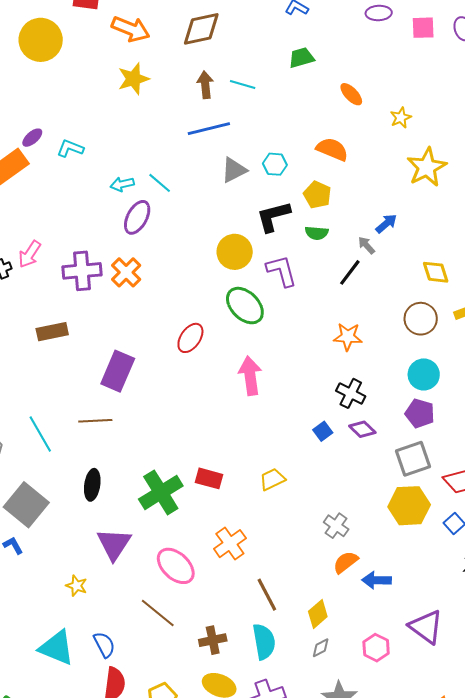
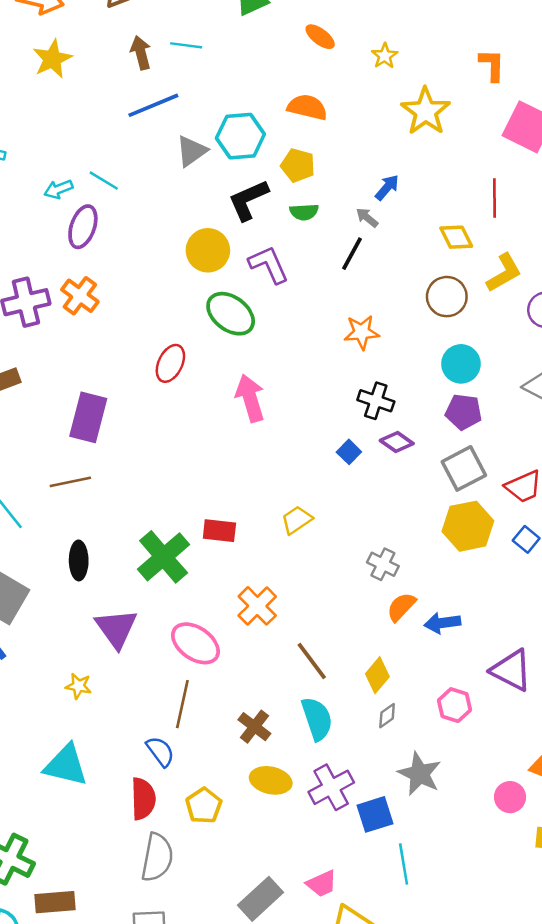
cyan hexagon: (275, 164) -> (240, 136), size x1.6
brown line: (158, 613) -> (182, 704), turned 72
brown cross: (213, 640) -> (254, 727), turned -32
blue semicircle: (104, 645) -> (160, 751), moved

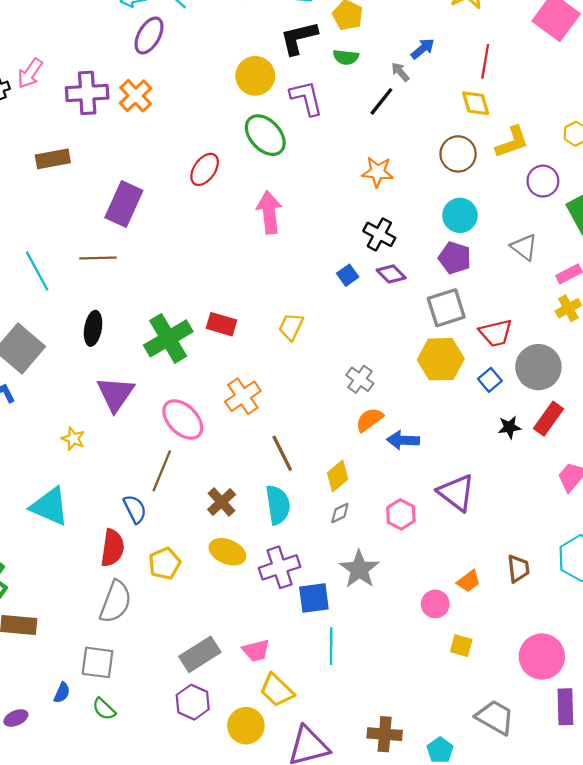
red line: (495, 198) -> (485, 61), moved
yellow trapezoid: (297, 520) -> (291, 327), turned -40

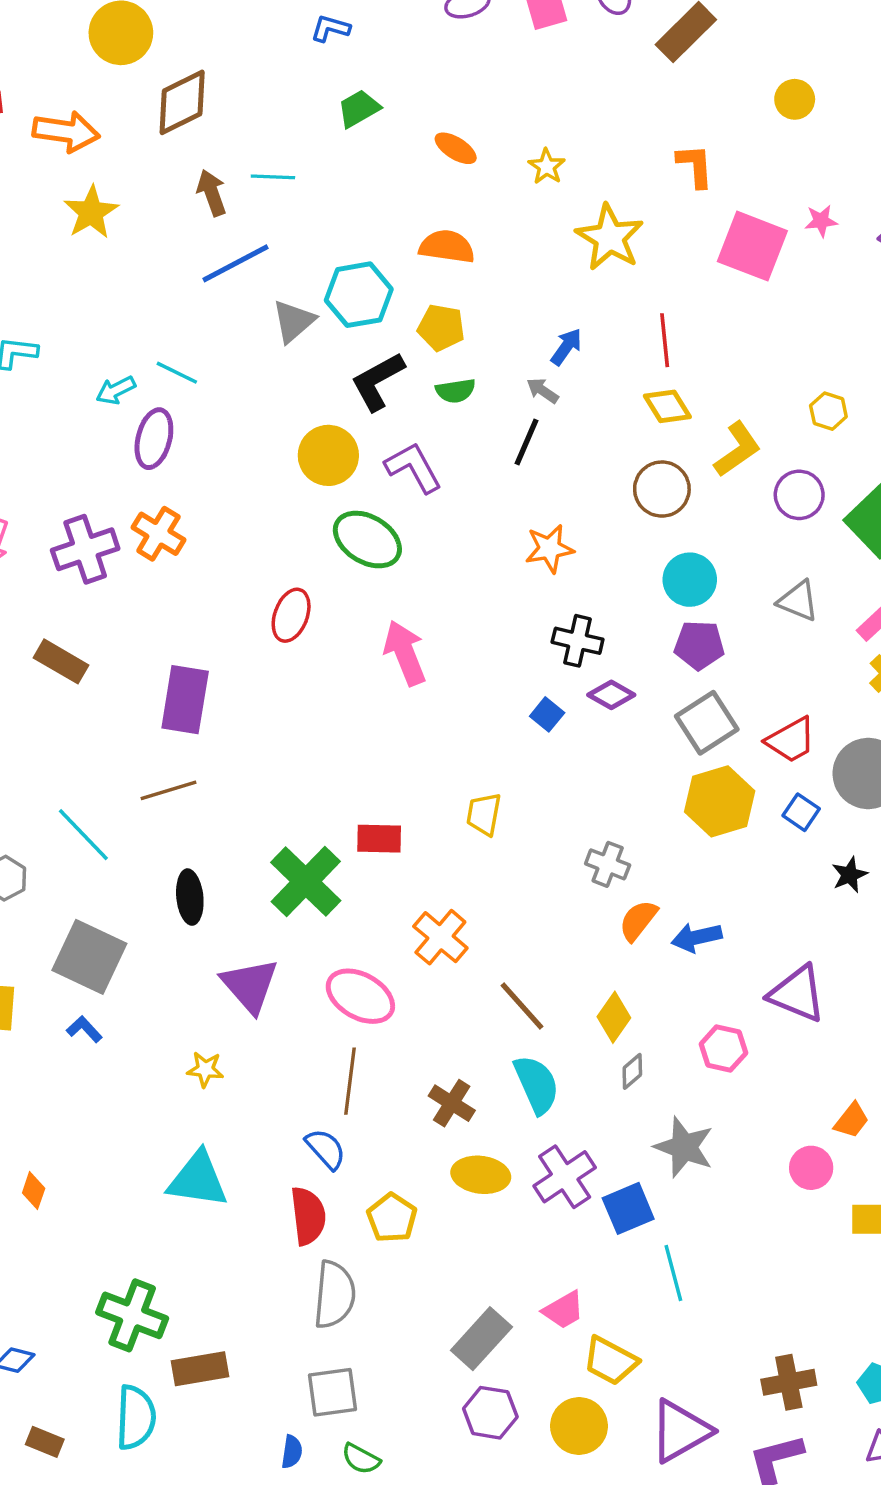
brown rectangle: (53, 159) -> (61, 661), turned 56

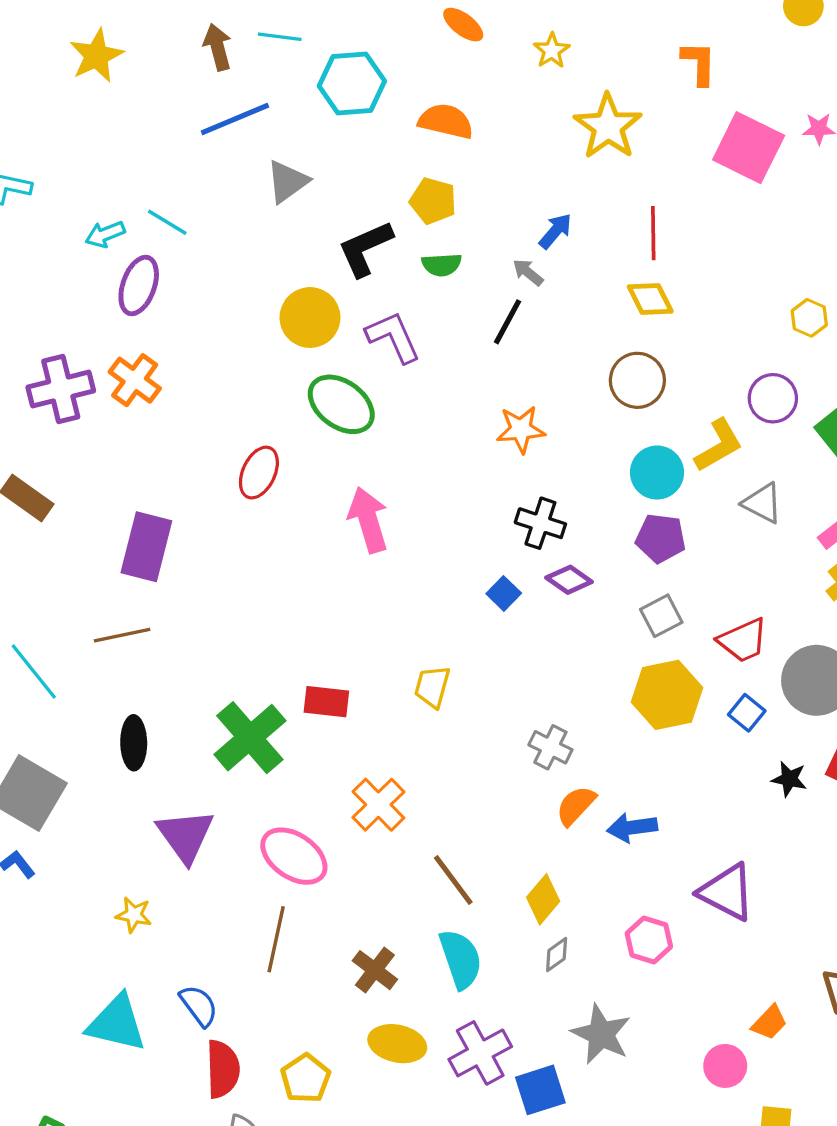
cyan hexagon: (359, 295) -> (352, 84), moved
yellow L-shape: (737, 449) -> (719, 445), moved
gray square: (707, 723) -> (661, 616), size x0.7
black star: (850, 875) -> (789, 779), turned 30
blue semicircle: (326, 1149) -> (199, 1006), moved

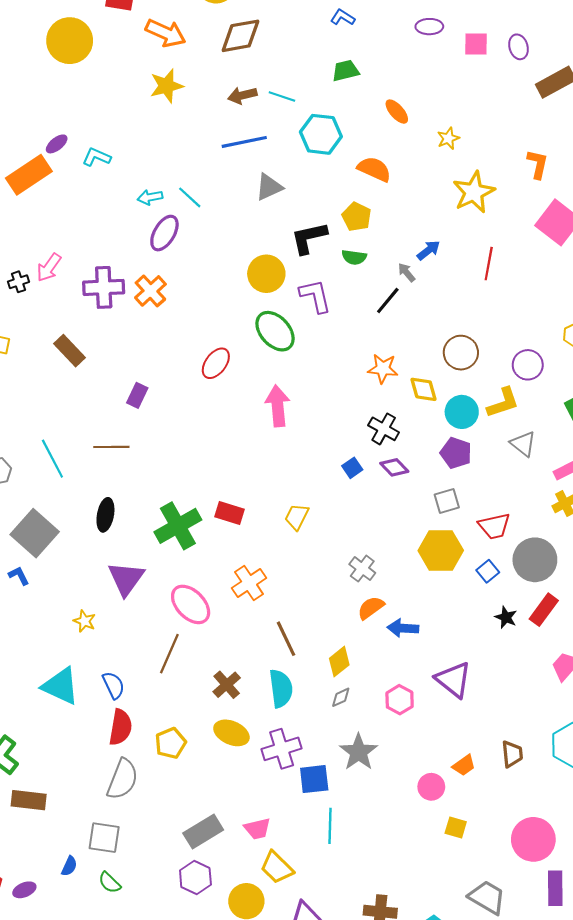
brown arrow: (218, 47) -> (242, 95), turned -100
yellow diamond: (650, 299) -> (424, 389), moved
purple circle: (773, 398) -> (528, 365), moved
purple rectangle: (146, 547) -> (137, 395), size x0.6

